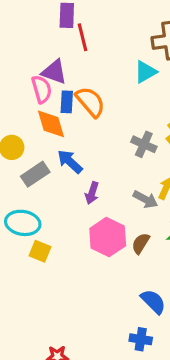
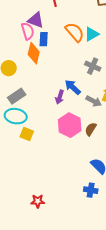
cyan triangle: (145, 72) -> (92, 34), moved
orange semicircle: (90, 102) -> (75, 32), moved
orange diamond: (51, 124) -> (34, 53), turned 30
blue arrow: (70, 162) -> (73, 87), moved
gray rectangle: (35, 174) -> (17, 96), moved

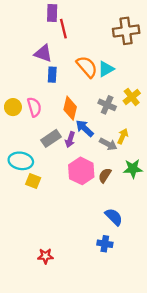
pink semicircle: (28, 31) -> (34, 107), moved
orange diamond: (34, 53) -> (70, 108), moved
gray rectangle: (17, 96) -> (51, 138), moved

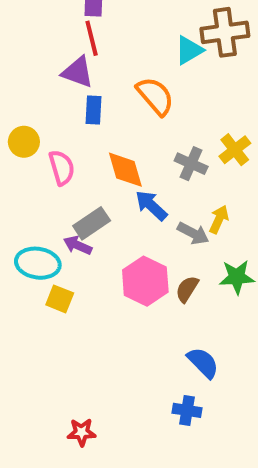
red line: (63, 29) -> (92, 38), moved
cyan triangle: (106, 69) -> (189, 50), moved
yellow circle: (13, 107) -> (24, 142), moved
orange diamond: (70, 108) -> (125, 170), turned -30
purple arrow: (70, 140) -> (78, 245), moved, turned 96

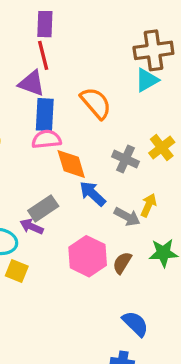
cyan triangle: (189, 50) -> (147, 80), moved
blue rectangle: (94, 110) -> (45, 115), size x1.4
pink semicircle: (62, 168) -> (46, 139), moved, turned -80

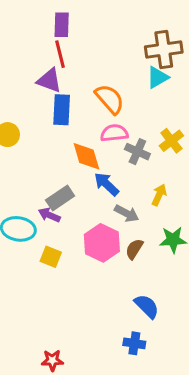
pink semicircle: (46, 139) -> (114, 133), moved
gray arrow: (127, 217) -> (127, 213), moved
yellow square: (17, 271) -> (51, 257), moved

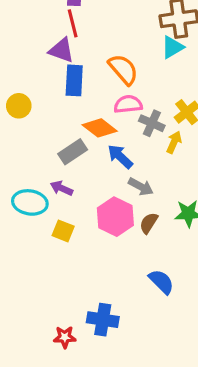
orange diamond: (86, 156) -> (100, 128), turned -36
yellow arrow: (159, 195) -> (174, 142), moved
gray rectangle: (60, 198) -> (73, 152), moved
blue cross: (134, 343) -> (103, 320), moved, size x1.4

